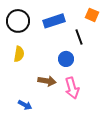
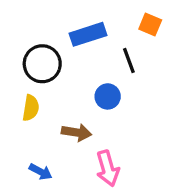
black circle: (18, 21) -> (42, 64), moved
yellow semicircle: (19, 54) -> (31, 108), moved
pink arrow: (72, 88) -> (108, 168), moved

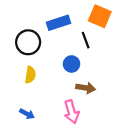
orange square: (150, 25) -> (100, 16), size x1.5
yellow semicircle: (31, 108) -> (30, 75), moved
brown arrow: (77, 132) -> (86, 88), moved

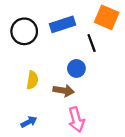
black circle: (28, 42) -> (24, 31), moved
brown arrow: (86, 88) -> (64, 91), moved
blue arrow: (27, 114) -> (29, 122), turned -56

